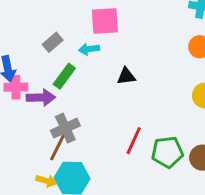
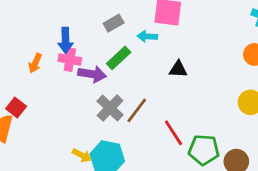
gray cross: (65, 128) -> (110, 108), turned -32
red line: (134, 141) -> (173, 133), turned -68
brown line: (58, 147) -> (137, 110), moved

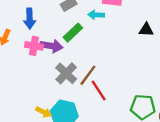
pink cross: (70, 60) -> (34, 46), moved
black triangle: (178, 69) -> (146, 30), moved
red line: (173, 133) -> (99, 91), moved

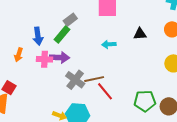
cyan arrow: (96, 15) -> (109, 44), moved
green rectangle: (73, 33) -> (62, 35), moved
brown line: (88, 75) -> (94, 79), turned 48

